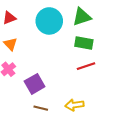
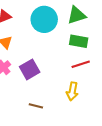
purple square: (35, 84) -> (30, 69), moved
yellow arrow: (74, 105) -> (72, 91), moved, turned -72

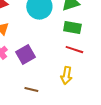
red line: (81, 64) -> (74, 50), turned 36

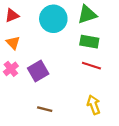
yellow arrow: (66, 76) -> (94, 105), moved, turned 150

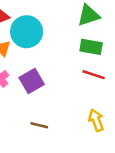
cyan circle: (53, 19) -> (27, 32), moved

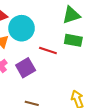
red line: (94, 75) -> (48, 51), moved

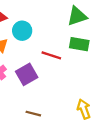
cyan circle: (22, 28) -> (22, 31), size x0.7

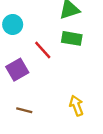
red line: (51, 55) -> (43, 50), turned 30

